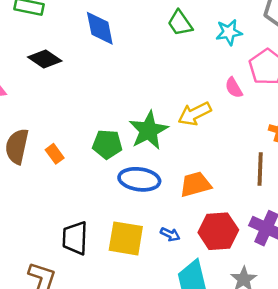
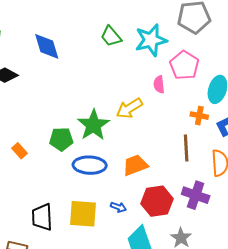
cyan star: (229, 32) -> (151, 40), size x1.5
pink semicircle: (234, 88) -> (159, 84), turned 30

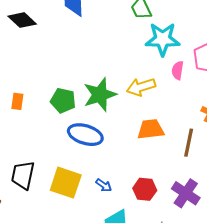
cyan star: (151, 40) -> (163, 39), moved
orange rectangle: (20, 151) -> (17, 101), turned 35
orange trapezoid: (135, 165) -> (151, 129), moved
red hexagon: (157, 201) -> (145, 189), size x0.7

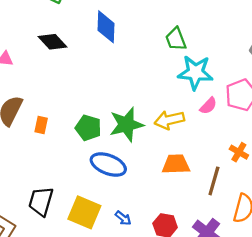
pink semicircle: (178, 70) -> (208, 106), turned -150

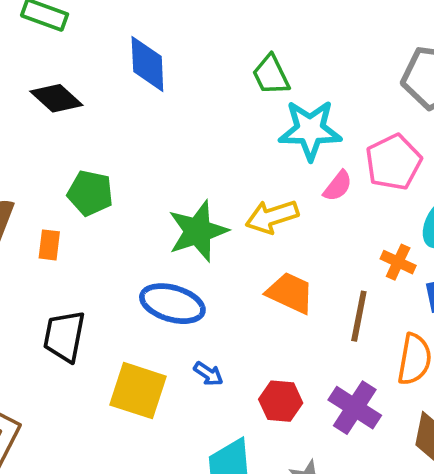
green pentagon: (88, 128) -> (90, 193), moved
orange trapezoid: (176, 164) -> (290, 293), turned 32
black trapezoid: (41, 201) -> (64, 336), moved
blue arrow: (123, 218) -> (208, 374), moved

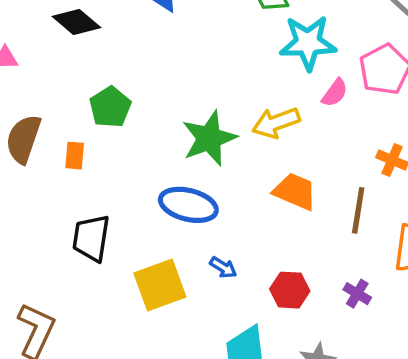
green pentagon: (90, 193) -> (110, 107), turned 30
yellow square: (138, 391) -> (160, 285), turned -36
purple cross: (355, 408) -> (357, 294), size x0.6

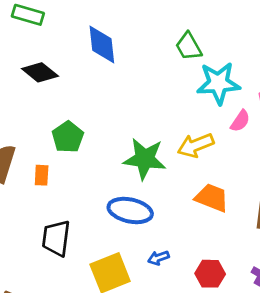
green star: (209, 138) -> (145, 159), turned 30
blue arrow: (223, 267) -> (158, 258), turned 130

